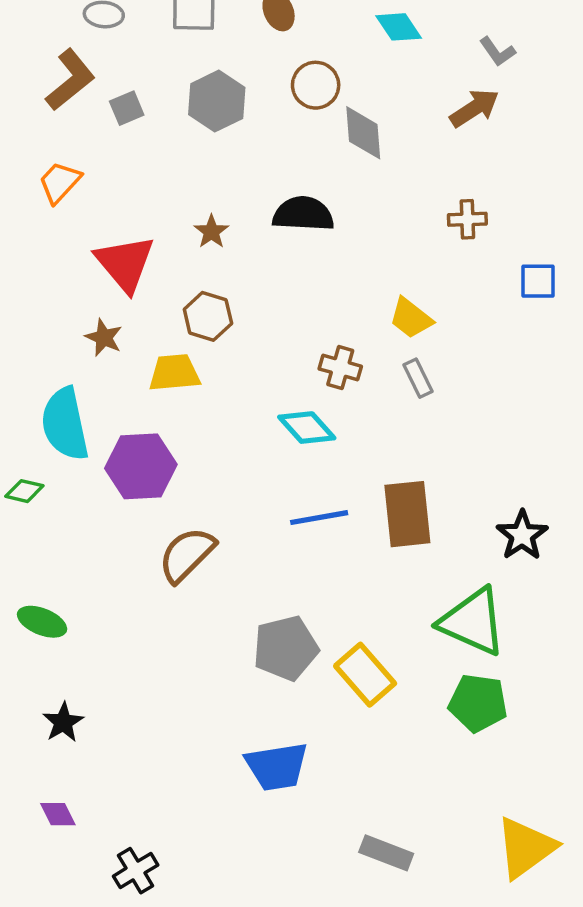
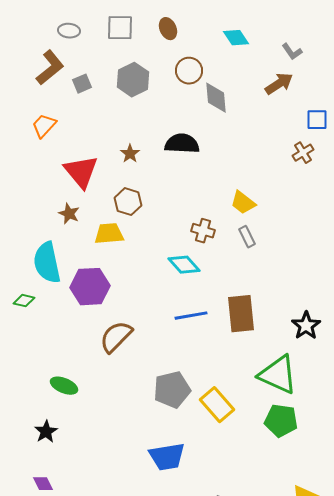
brown cross: (467, 219) -> (303, 153), moved, turned -30
blue square: (538, 281) -> (317, 120), moved
green ellipse: (42, 622) -> (64, 386), moved

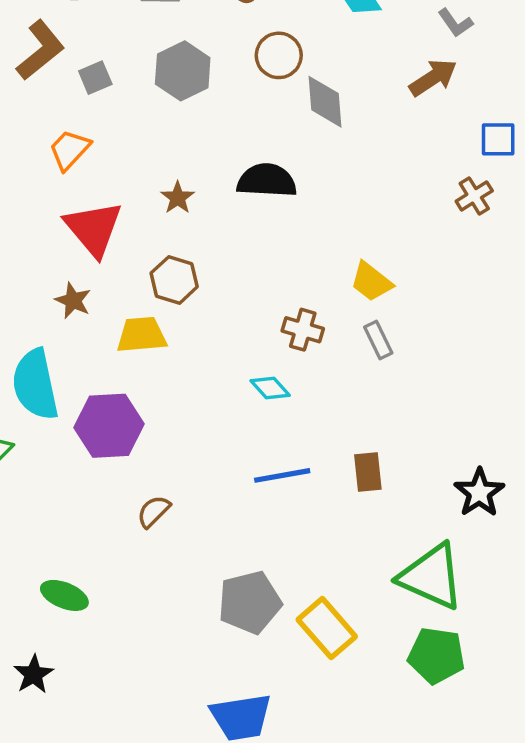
orange trapezoid: (44, 126) -> (70, 150), moved
cyan diamond: (184, 265) -> (270, 388), size x0.7
brown rectangle: (241, 314) -> (368, 472), size x0.6
brown semicircle: (116, 337) -> (154, 511), size x0.6

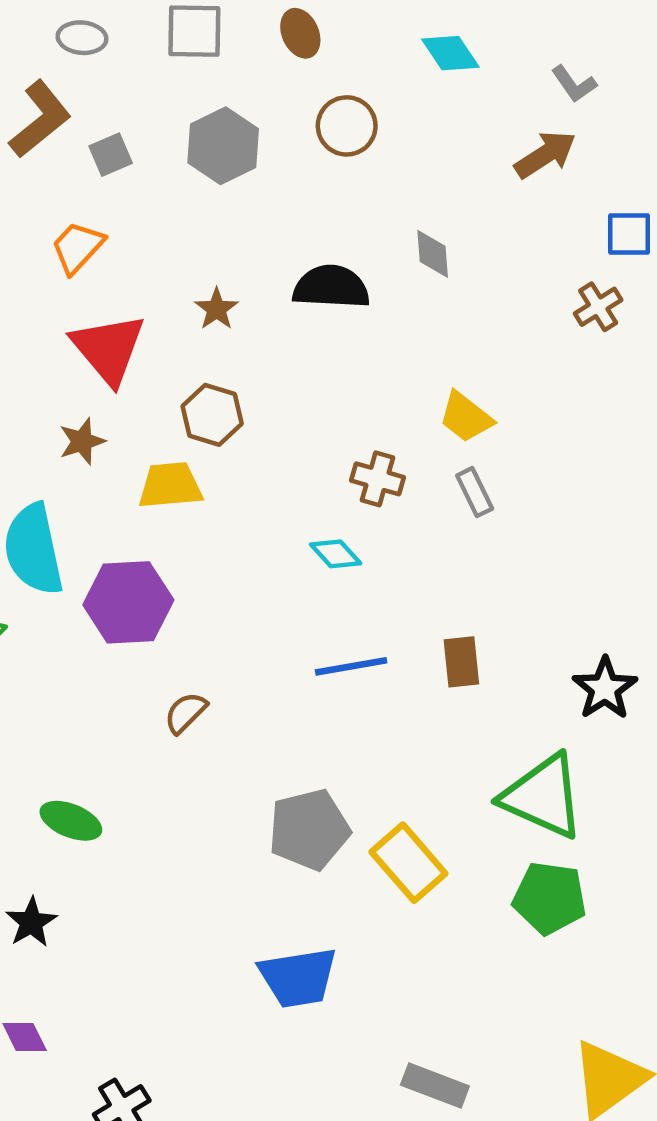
gray diamond: (325, 102) -> (433, 254), moved, size x0.7
brown star: (73, 301) -> (82, 441), turned 30

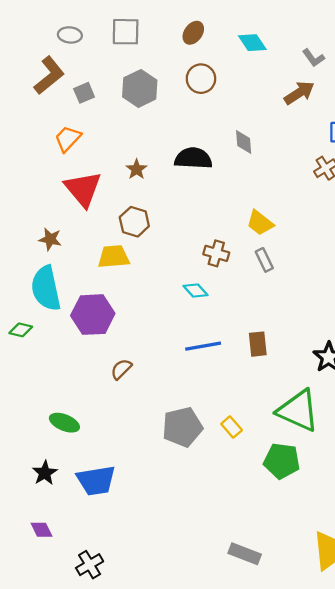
brown ellipse: (300, 33) -> (193, 33), moved, turned 60
brown star: (82, 441) -> (50, 239), moved, turned 30
yellow rectangle: (408, 863) -> (232, 427), moved, size x0.6
green pentagon: (550, 898) -> (282, 461), moved
blue trapezoid: (298, 977) -> (96, 481), moved

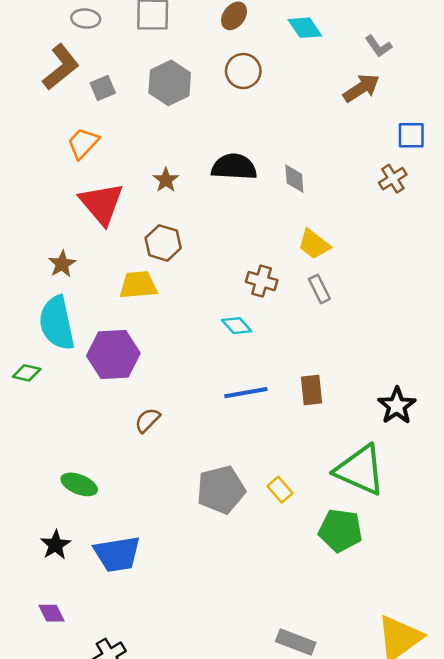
gray diamond: (244, 142) -> (294, 179), moved
brown star: (50, 239) -> (62, 264), turned 30

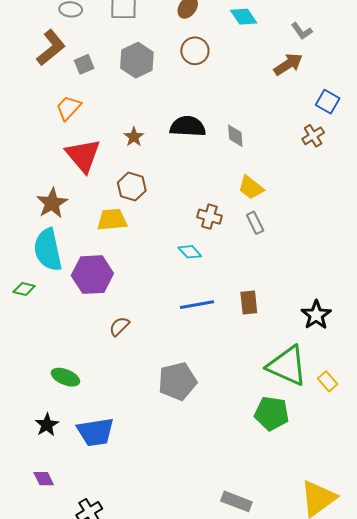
blue square: (411, 135) -> (328, 102), turned 30
brown star: (62, 264) -> (52, 203), size x1.4
yellow rectangle: (280, 490) -> (328, 381), moved

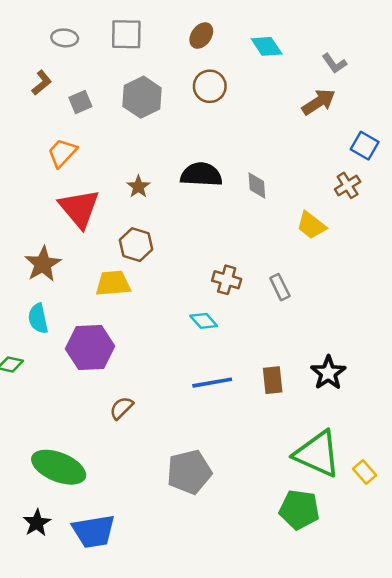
brown L-shape: (51, 48) -> (42, 83), size x0.6
yellow trapezoid: (251, 188) -> (311, 225), moved
cyan semicircle: (48, 250) -> (38, 318), size x0.6
black star: (316, 315) -> (328, 373), moved
green ellipse: (65, 377) -> (59, 467), size x1.6

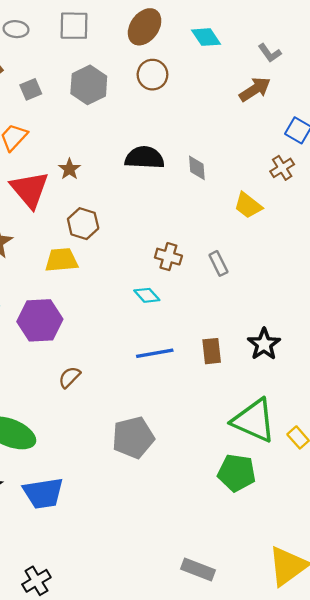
brown ellipse: (201, 36) -> (145, 27), size x1.5
brown star: (138, 187) -> (69, 169), moved

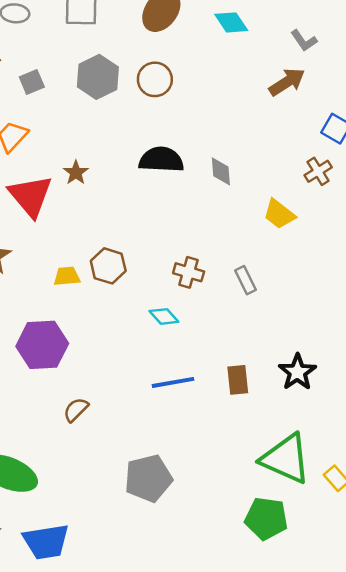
brown circle: (152, 75) -> (155, 79), moved
brown hexagon: (83, 224) -> (108, 266), moved
yellow trapezoid: (61, 260) -> (67, 276), size x0.7

